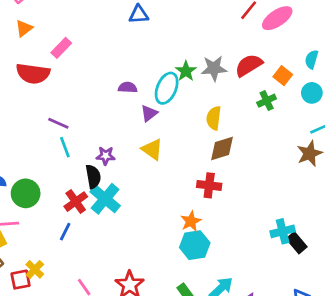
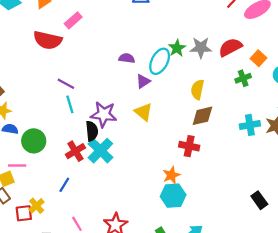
purple star: (106, 156) -> (104, 114), size x1.6
cyan cross: (283, 231) -> (250, 125), moved
blue line: (65, 232) -> (64, 185), moved

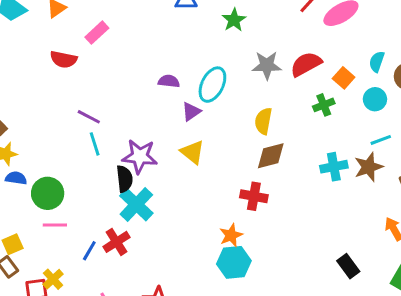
red semicircle: (48, 40) -> (64, 59), size x0.7
green star: (177, 48) -> (234, 20), moved
red cross: (75, 151) -> (117, 242), moved
pink line: (17, 165) -> (55, 225), moved

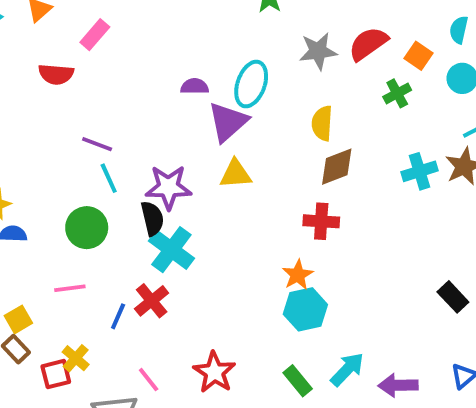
purple triangle: (191, 111) -> (228, 122), size x1.6
yellow triangle: (192, 152) -> (236, 174), turned -36
green circle: (48, 193) -> (87, 228), moved

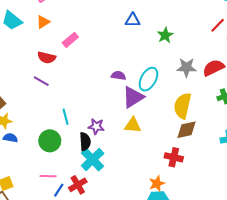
yellow semicircle: (322, 123) -> (182, 106), size x1.4
purple line: (97, 144) -> (41, 81), moved
purple star: (168, 187) -> (96, 126), size x0.7
pink line: (70, 288) -> (48, 176), moved

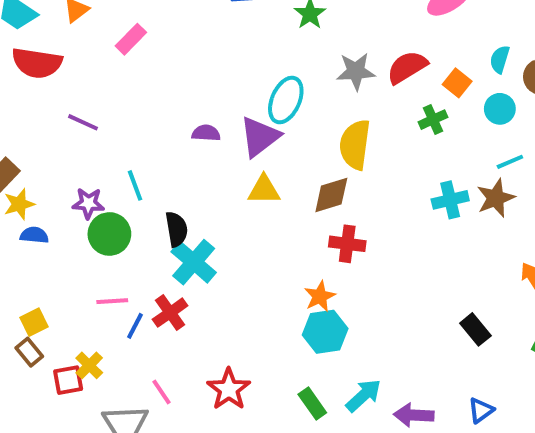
red semicircle: (47, 57) -> (37, 63), moved, size x1.4
purple semicircle: (118, 76) -> (206, 133), moved
purple star: (96, 126) -> (88, 203), moved
brown diamond: (187, 130) -> (331, 195), moved

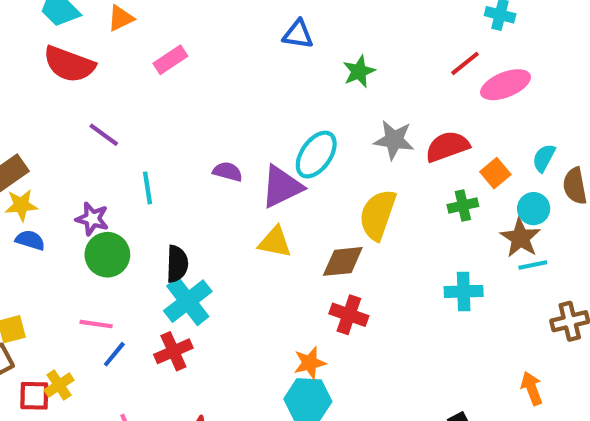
cyan line: (135, 185) -> (148, 188), moved
brown star: (496, 198) -> (520, 238), moved, turned -30
red cross: (170, 313) -> (173, 351), moved

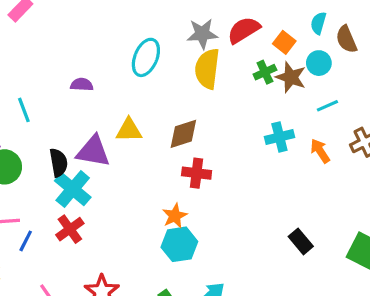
purple triangle: (282, 187) -> (93, 151), moved, turned 48
yellow semicircle: (378, 215) -> (207, 69), moved
brown star: (520, 238) -> (291, 77), moved
orange arrow: (532, 388) -> (320, 151), moved

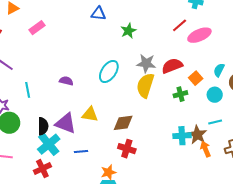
brown star: (291, 77) -> (197, 135), moved
blue line: (26, 241) -> (81, 151), moved, turned 48

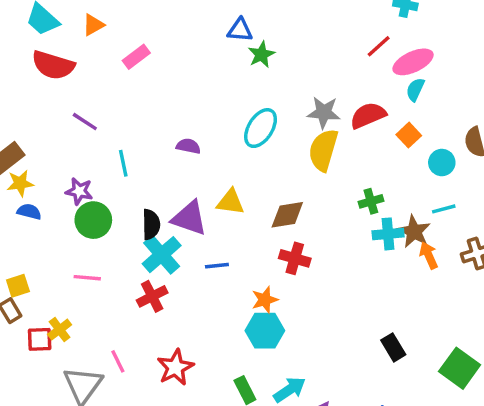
green star: (128, 31) -> (261, 55), moved
cyan semicircle: (219, 70) -> (415, 90), moved
green cross: (180, 94) -> (371, 201), moved

